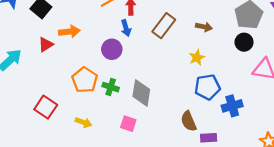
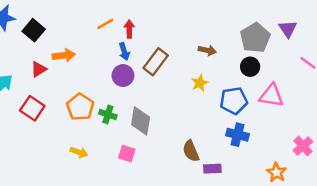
brown rectangle: (164, 26) -> (156, 62), moved
purple circle: (112, 49) -> (123, 76), moved
blue pentagon: (207, 87) -> (234, 101), moved
blue cross: (232, 106) -> (238, 135), turned 30
red square: (46, 107) -> (32, 108), moved

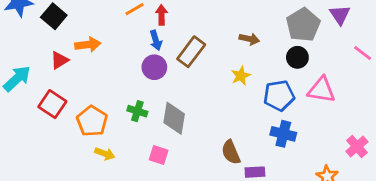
orange pentagon: (80, 107) -> (92, 121), moved

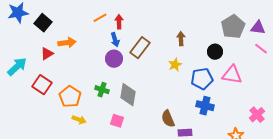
purple triangle: (340, 15) -> (258, 28), moved, turned -49
gray pentagon: (303, 25) -> (233, 27), moved
brown arrow: (249, 39) -> (181, 39), turned -104

